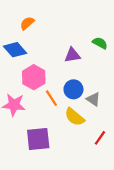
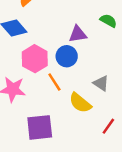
blue circle: (73, 89) -> (67, 56), moved

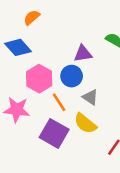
gray triangle: (101, 83) -> (90, 97), moved
purple square: (40, 127) -> (54, 133), moved, turned 36

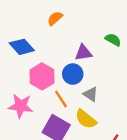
orange semicircle: (32, 17) -> (55, 18), moved

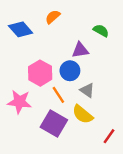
green semicircle: (113, 40) -> (101, 31), moved
blue diamond: (22, 47) -> (21, 29), moved

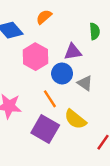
green semicircle: (101, 31) -> (95, 31), turned 56
pink hexagon: (40, 73) -> (35, 57), moved
gray triangle: (87, 90) -> (85, 83), moved

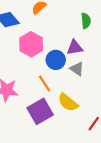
purple triangle: (73, 52) -> (75, 48), moved
purple square: (45, 129) -> (40, 111), turned 30

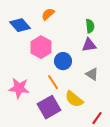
purple triangle: (75, 48) -> (89, 45), moved
gray triangle: (77, 69) -> (92, 74), moved

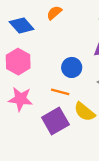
pink hexagon: (41, 47) -> (18, 62), moved
orange line: (53, 82) -> (60, 92), turned -42

